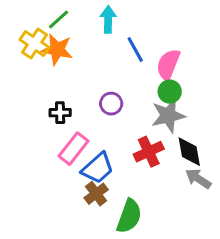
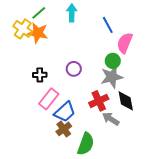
blue line: (135, 50) -> (108, 25), moved
pink semicircle: (168, 65) -> (125, 43), moved
gray arrow: (198, 179) -> (111, 119), moved

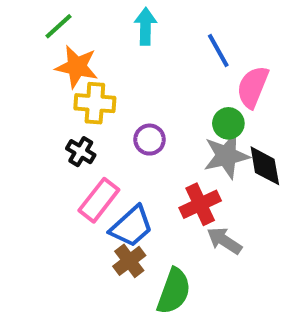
green line: (39, 13) -> (59, 26), moved
yellow cross: (23, 29) -> (95, 103), moved, turned -30
black cross: (40, 75) -> (81, 152), turned 32
black diamond: (126, 101) -> (265, 166), moved

